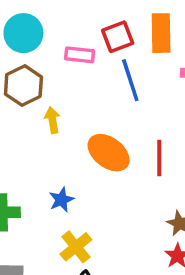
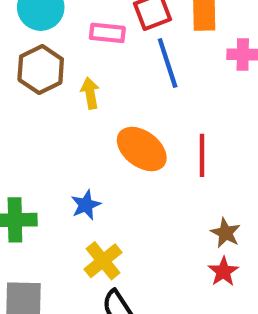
yellow arrow: (52, 120) -> (90, 93), moved

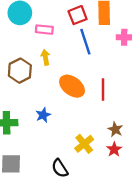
pink rectangle: (107, 33) -> (44, 30), moved
brown hexagon: (41, 69) -> (20, 71), moved
yellow cross: (103, 261) -> (84, 144), moved

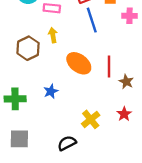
brown star: (115, 129) -> (126, 82), moved
red star: (114, 149) -> (124, 114), moved
black semicircle: (60, 168) -> (67, 143), turned 96

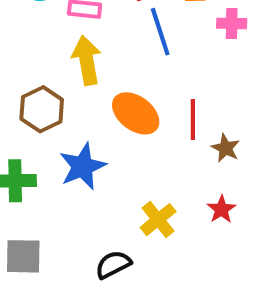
yellow arrow: (53, 35) -> (87, 60), size x1.6
brown hexagon: (28, 48) -> (42, 109), moved
blue star: (51, 91) -> (83, 166), size x1.6

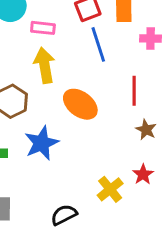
red line: (193, 119) -> (134, 91), moved
yellow cross: (158, 220) -> (110, 189), moved

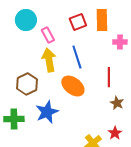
pink rectangle: (43, 28) -> (48, 35), turned 56
blue line: (98, 44) -> (77, 57), moved

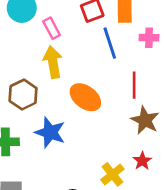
blue line: (77, 57) -> (110, 43), moved
brown star: (117, 103) -> (145, 120), size x1.5
blue star: (47, 112) -> (50, 132), turned -30

